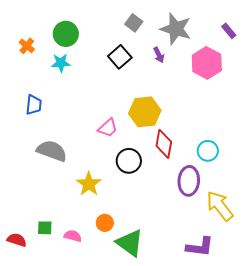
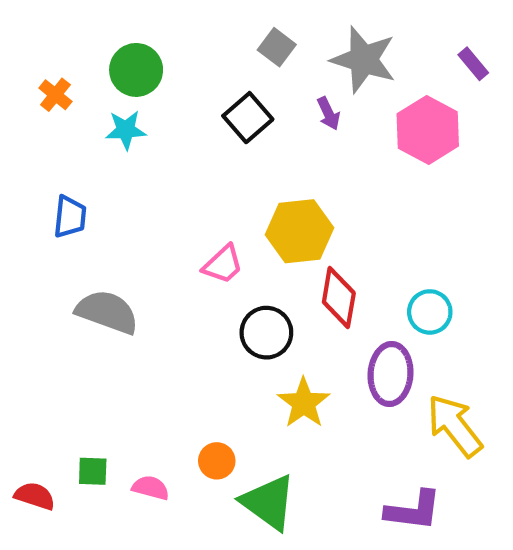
yellow star: (89, 184) -> (304, 403), moved

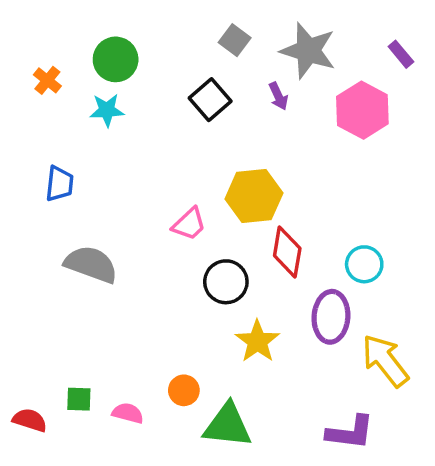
green triangle: (268, 502) -> (228, 425), turned -30

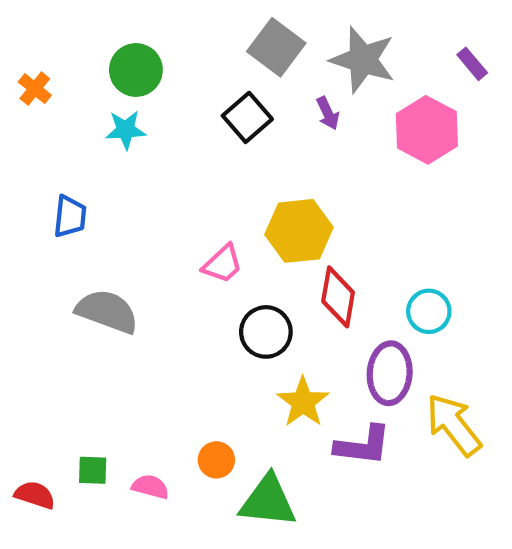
gray square: (235, 40) -> (276, 47), size x1.5
orange cross: (47, 80) -> (35, 89), moved
purple L-shape: (350, 432) -> (363, 445), moved

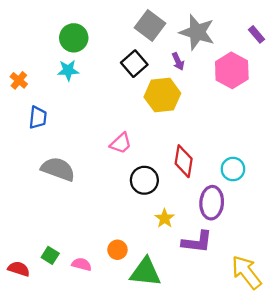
orange cross: (35, 89) -> (19, 80), moved
yellow hexagon: (299, 231) -> (162, 95), moved
yellow star: (303, 402) -> (165, 218), size x0.7
yellow arrow: (454, 425) -> (246, 272), moved
green square: (93, 470) -> (50, 255), turned 30

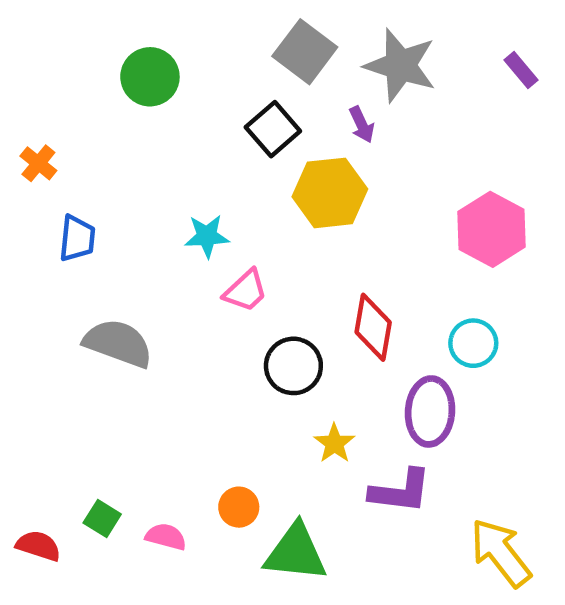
cyan star: (68, 70) -> (207, 236), moved
pink hexagon: (232, 70) -> (491, 229), moved

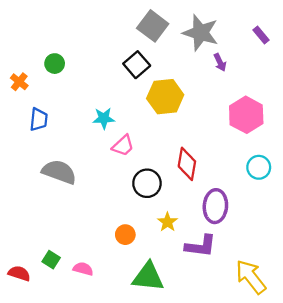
green circle: (150, 77) -> (55, 64), moved, size x0.7
purple arrow: (362, 125) -> (220, 62), moved
cyan circle: (473, 343) -> (259, 167), moved
orange circle: (239, 507) -> (125, 235), moved

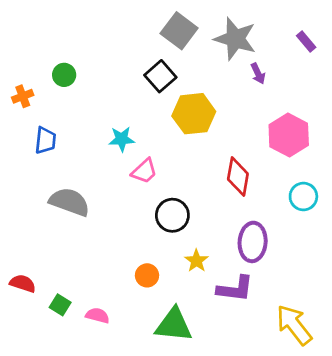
orange cross: (19, 82) -> (23, 96), turned 30
red diamond: (187, 164) -> (238, 176), moved
red semicircle: (19, 273) -> (23, 283), moved

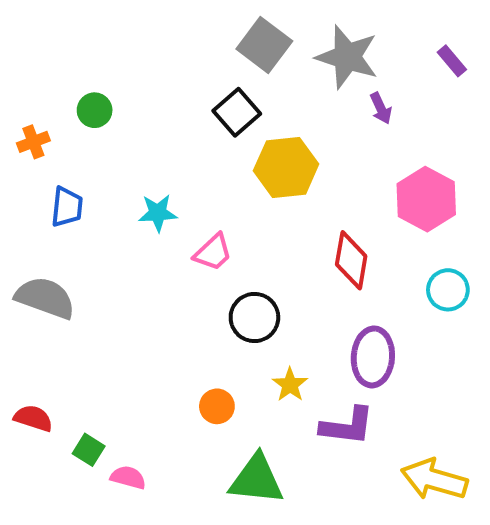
cyan star: (122, 139) -> (158, 213), moved
gray semicircle: (69, 202) -> (45, 298), moved
pink semicircle: (98, 316) -> (128, 477), moved
yellow arrow: (294, 325) -> (434, 479), turned -36

